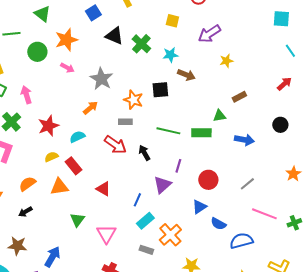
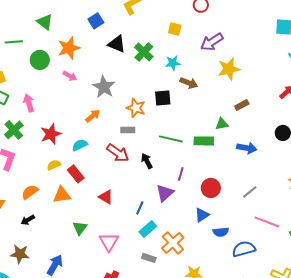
yellow star: (226, 61) -> (229, 69), size x1.6
blue semicircle: (218, 224) -> (221, 232), turned -35

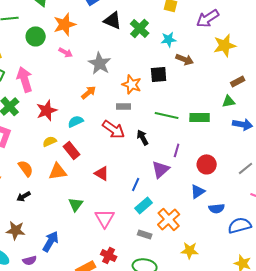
pink arrow: (29, 103) -> (25, 79), size x1.4
green triangle: (222, 124) -> (229, 101), moved
orange semicircle: (30, 192) -> (26, 168), turned 90

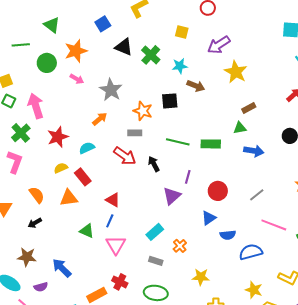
yellow star: (225, 45) -> (236, 72), turned -30
blue line: (136, 184) -> (110, 221), moved
green triangle: (76, 204) -> (87, 231), turned -42
orange cross: (169, 219) -> (180, 246), size x0.6
blue arrow: (51, 241) -> (62, 268), turned -75

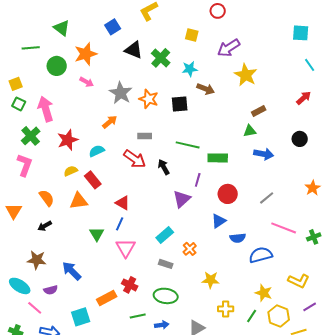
orange star: (143, 111) -> (149, 99), moved
green rectangle: (211, 144) -> (218, 158), moved
green triangle: (87, 231) -> (97, 234), turned 35

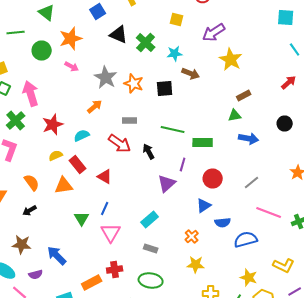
red triangle: (123, 203) -> (105, 176), moved
orange cross: (190, 249) -> (192, 236), moved
red cross: (130, 285) -> (115, 270), turned -35

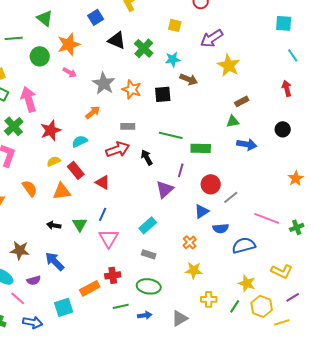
red arrow: (289, 82) -> (287, 88), turned -63
red arrow: (120, 144) -> (118, 149), turned -55
gray line: (252, 182) -> (231, 197), moved
black arrow: (30, 210) -> (54, 225), moved, turned 40

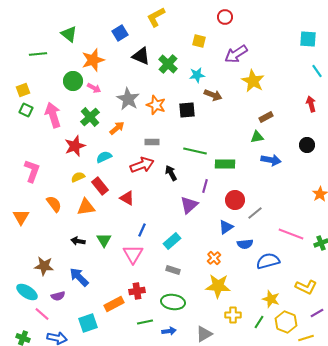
green circle: (40, 56) -> (73, 81), moved
green cross: (14, 126) -> (90, 117), moved
blue line: (103, 214) -> (142, 230), moved
yellow star: (194, 270) -> (218, 286), size x1.4

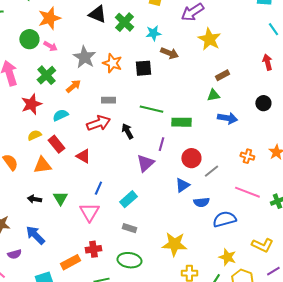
orange cross: (214, 258) -> (247, 156), moved, turned -32

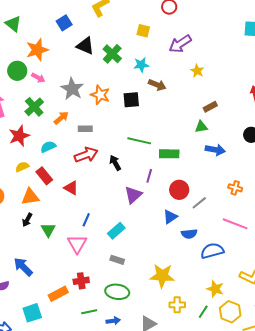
yellow star: (209, 39) -> (197, 71), size x0.6
gray rectangle: (108, 100) -> (85, 129), moved
black arrow: (34, 199) -> (27, 220), moved, turned -72

